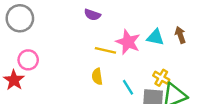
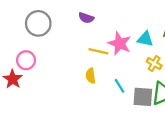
gray circle: (20, 18) -> (38, 23), moved
yellow cross: (161, 78) -> (154, 64), moved

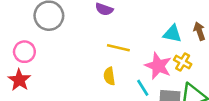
pink star: (120, 43) -> (158, 66), moved
pink circle: (26, 60) -> (24, 52), moved

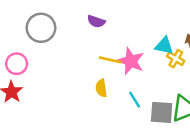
yellow cross: (183, 62) -> (176, 59), moved
pink star: (158, 66) -> (131, 61), moved

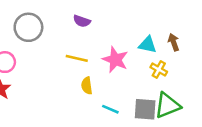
yellow cross: (176, 59) -> (159, 70), moved
yellow line: (110, 60) -> (77, 58), moved
cyan line: (135, 100) -> (110, 109), moved, turned -35

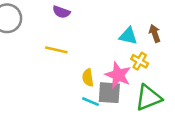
pink star: (115, 60) -> (118, 75), moved
yellow semicircle: (87, 86) -> (88, 78), moved
gray square: (145, 109) -> (109, 93), moved

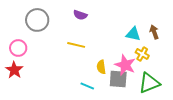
cyan line: (90, 102) -> (87, 86), moved

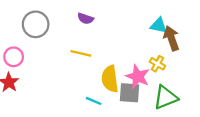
brown arrow: (154, 32) -> (171, 38), size x1.5
cyan triangle: (133, 34) -> (159, 25), moved
yellow semicircle: (101, 67) -> (110, 79), size x1.6

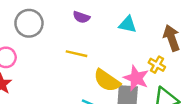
cyan triangle: (159, 25) -> (128, 24), moved
yellow semicircle: (110, 79) -> (107, 81), turned -48

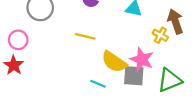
yellow cross: (157, 65) -> (160, 35), moved

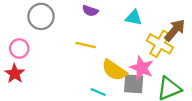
brown arrow: (175, 21) -> (175, 30), turned 60
yellow cross: (160, 35) -> (160, 44), size x1.6

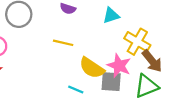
cyan triangle: (134, 18) -> (111, 15), turned -30
brown arrow: (175, 30) -> (152, 61), moved, turned 100

